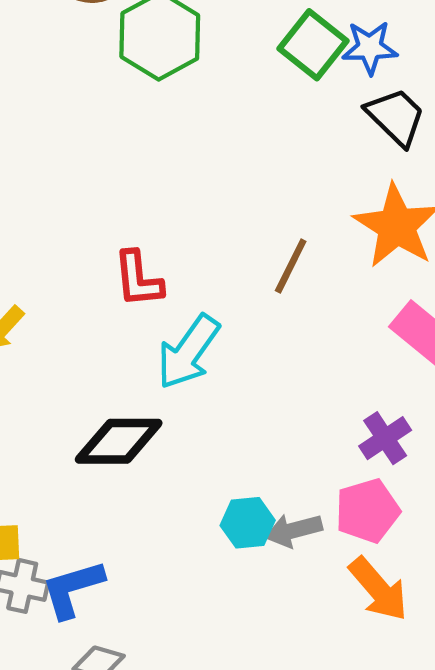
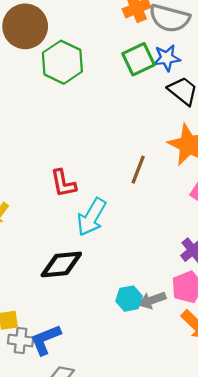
green square: (313, 45) -> (139, 59), turned 32

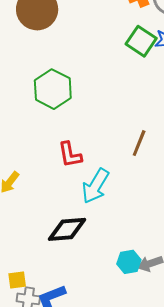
green square: (139, 59) -> (141, 41), turned -32
green hexagon: (62, 62) -> (53, 89), moved

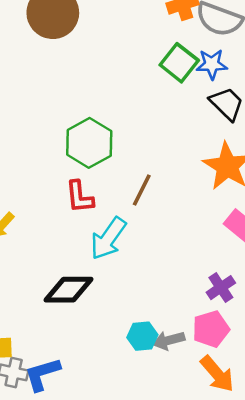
green hexagon: (53, 89) -> (89, 143), moved
brown line: (139, 143) -> (142, 190), moved

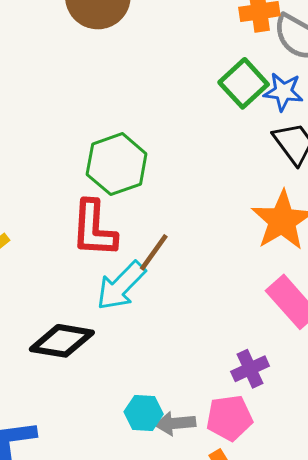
brown line: (142, 190) -> (154, 252), moved
red L-shape: (80, 197) -> (94, 229), size x1.4

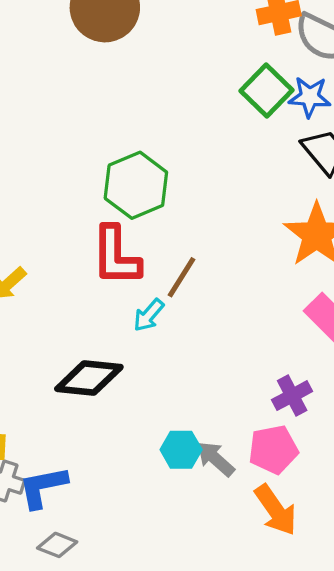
cyan arrow: (121, 286) -> (149, 315), size x0.6
gray arrow: (175, 423) -> (216, 459), turned 51

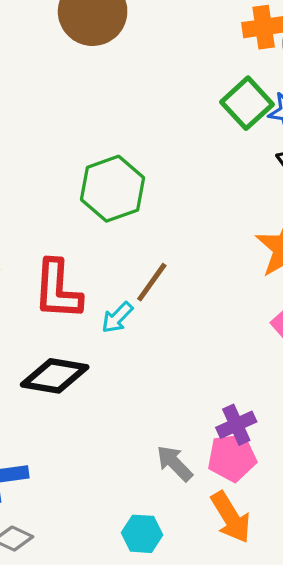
red L-shape: (116, 256) -> (58, 290), moved
purple cross: (292, 396) -> (236, 425), moved
cyan hexagon: (181, 450) -> (142, 534), moved

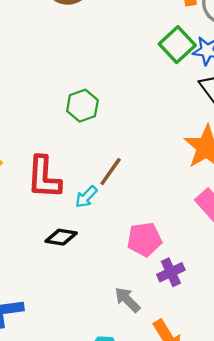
green hexagon: (113, 189) -> (82, 106), size x0.7
black diamond: (55, 376) -> (61, 237), moved, size x0.7
pink pentagon: (232, 457) -> (144, 239), moved

